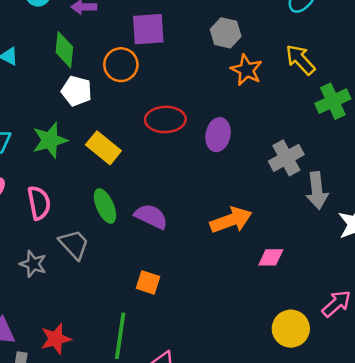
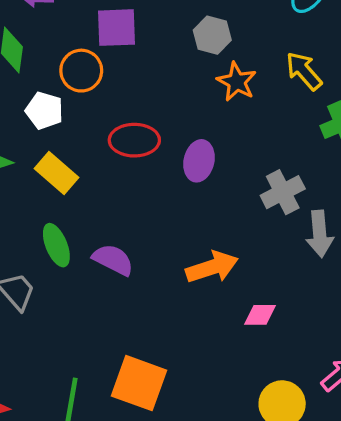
white pentagon: (77, 91) -> (44, 111), moved
orange square: (148, 282) -> (139, 383), moved, size x1.8

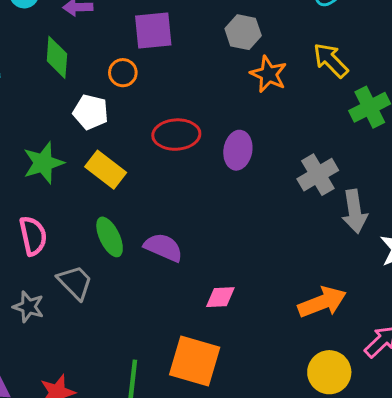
orange circle: (81, 71) -> (123, 73), size x0.7
orange arrow: (212, 267) -> (322, 302), moved
pink diamond: (260, 315) -> (220, 297), moved

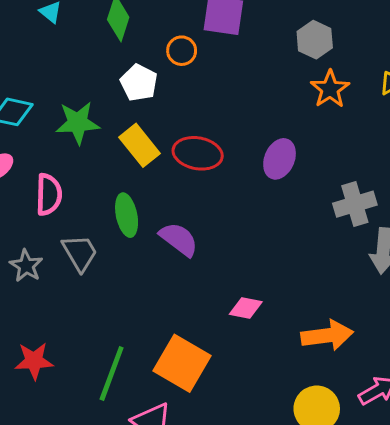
red ellipse: (176, 135) -> (198, 153), moved
pink diamond: (220, 297) -> (246, 308), moved

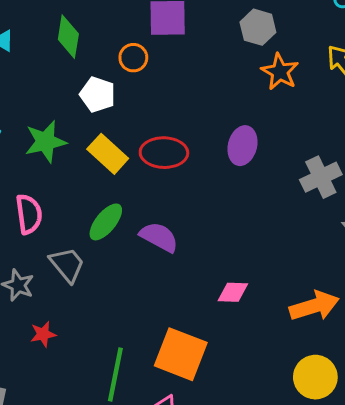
green ellipse: (127, 215) -> (106, 222), turned 60
red star: (34, 361) -> (43, 334), moved, size x0.7

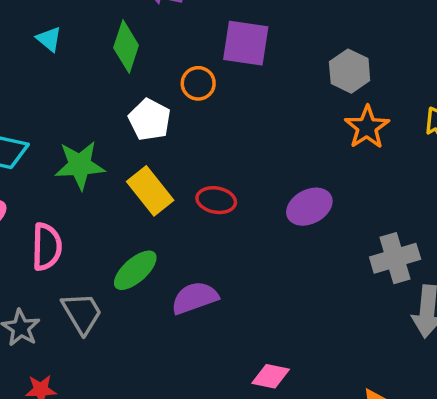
purple ellipse: (242, 146) -> (309, 207), turned 39
red ellipse: (164, 153) -> (216, 200), size x0.7
purple semicircle: (159, 237) -> (195, 298), turned -57

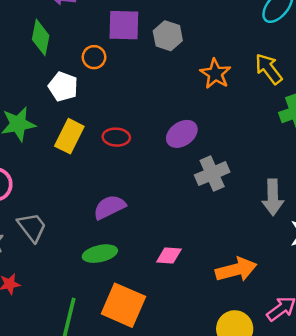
gray hexagon: (350, 71) -> (168, 36), moved
yellow rectangle: (150, 191) -> (69, 136), turned 72
gray cross: (395, 258) -> (212, 174), moved
green ellipse: (135, 270) -> (100, 254), moved, turned 36

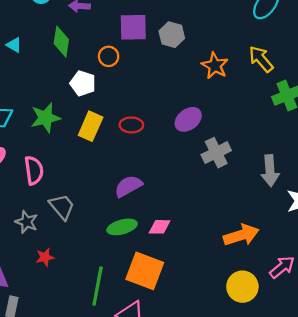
pink diamond: (169, 255) -> (160, 227), moved

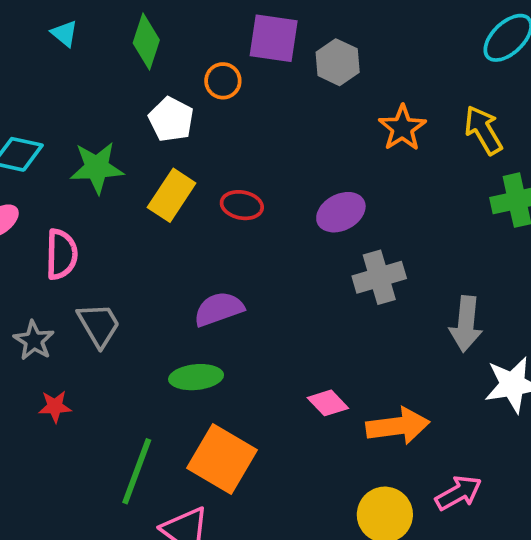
pink diamond: (160, 227) -> (328, 403), moved, turned 35

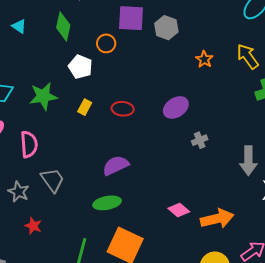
orange star: (402, 128) -> (204, 59), size x0.7
yellow rectangle: (172, 195) -> (85, 107), size x0.6
gray cross: (379, 277) -> (200, 140), size x0.6
red star: (55, 406) -> (33, 226), turned 30

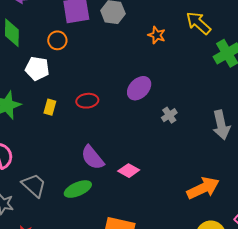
purple semicircle: (116, 165) -> (92, 158), turned -92
green ellipse: (107, 203) -> (78, 189), moved
pink diamond: (179, 210) -> (129, 171), moved

